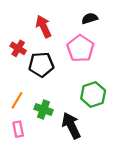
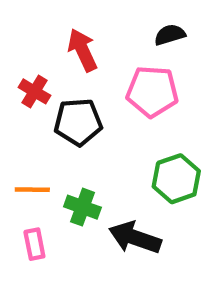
pink pentagon: (80, 48) -> (152, 91), turned -30
orange line: (17, 100) -> (32, 190), turned 60
black arrow: (71, 126) -> (135, 238), turned -45

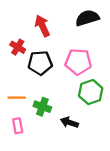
black semicircle: (170, 35) -> (87, 18), size x1.5
pink pentagon: (152, 91) -> (78, 62), moved
black arrow: (135, 238) -> (69, 122), size x0.7

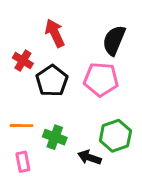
black semicircle: (87, 18) -> (114, 40), moved, turned -50
black pentagon: (40, 63) -> (52, 81), turned -30
green hexagon: (91, 92) -> (115, 136), moved

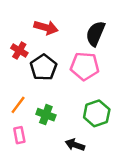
red arrow: (55, 33) -> (46, 28), turned 130
orange line: (22, 126) -> (18, 105), turned -54
black arrow: (89, 157) -> (75, 145), moved

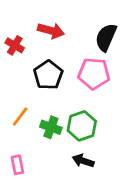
red cross: (19, 50) -> (15, 45), moved
green hexagon: (97, 113) -> (82, 126), moved
pink rectangle: (19, 135) -> (17, 165), moved

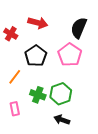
pink pentagon: (94, 74) -> (70, 55), turned 30
orange line: (20, 117) -> (15, 77), moved
pink rectangle: (17, 165) -> (15, 109), moved

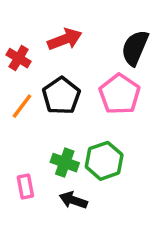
red arrow: (38, 23) -> (65, 39), turned -36
orange line: (15, 77) -> (22, 106), moved
black arrow: (62, 120) -> (73, 200), moved

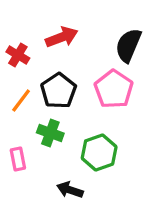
green cross: (65, 163) -> (50, 133), moved
pink rectangle: (25, 187) -> (18, 159), moved

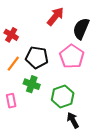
red arrow: (62, 37) -> (55, 16), moved, turned -30
black pentagon: (58, 91) -> (37, 57), turned -30
black arrow: (70, 190) -> (73, 120), moved, turned 42

